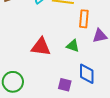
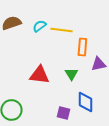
green triangle: (73, 46) -> (71, 74), turned 40

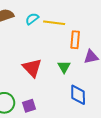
red triangle: (39, 75) -> (32, 68), turned 40
purple square: (63, 113) -> (29, 106), moved, turned -32

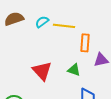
green triangle: (64, 67) -> (74, 70), turned -40

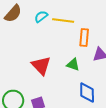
brown semicircle: (14, 19) -> (13, 14), turned 150

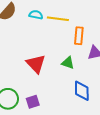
cyan semicircle: (41, 17) -> (36, 15), turned 48

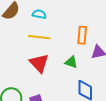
yellow line: (58, 19) -> (39, 37), moved

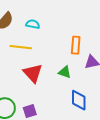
yellow line: (39, 37) -> (21, 47), moved

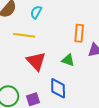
cyan semicircle: (33, 24) -> (36, 12), turned -72
blue diamond: (79, 100) -> (58, 88), moved

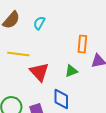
yellow line: (24, 35) -> (18, 54), moved
green triangle: (68, 60) -> (71, 71), turned -40

